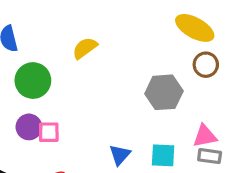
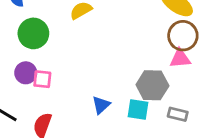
brown circle: (206, 65) -> (183, 36), size x1.4
gray hexagon: (164, 92) -> (152, 85), moved
pink triangle: (205, 136) -> (180, 58), moved

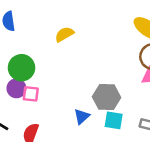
green circle: (33, 33) -> (22, 68), moved
gray hexagon: (152, 85) -> (107, 97), moved

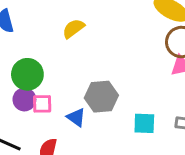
gray hexagon: (107, 97) -> (101, 97), moved
blue triangle: (82, 116) -> (76, 117), moved, turned -35

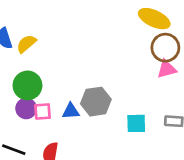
yellow semicircle: (73, 28) -> (26, 44), moved
blue triangle: (76, 117) -> (71, 111), moved, turned -36

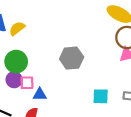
gray hexagon: (96, 102) -> (72, 58), moved
blue triangle: (71, 111) -> (40, 94), moved

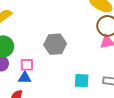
pink square: (27, 83) -> (27, 65), moved

